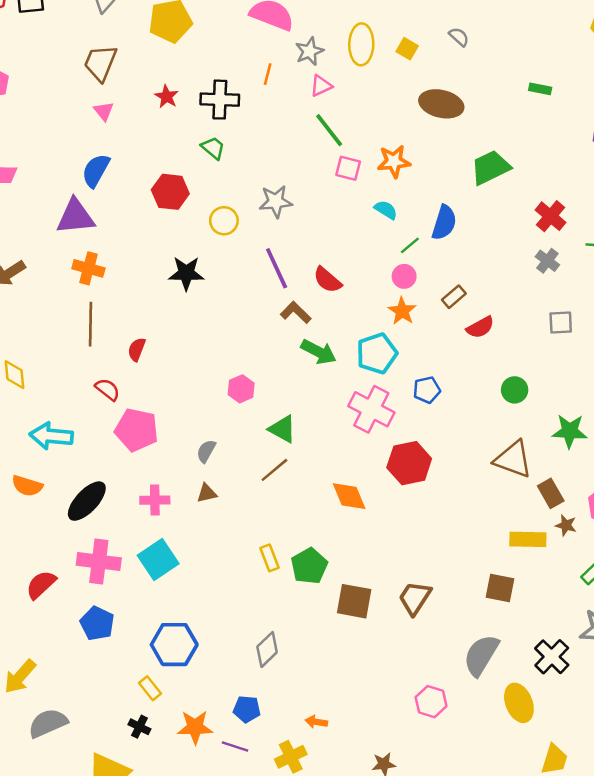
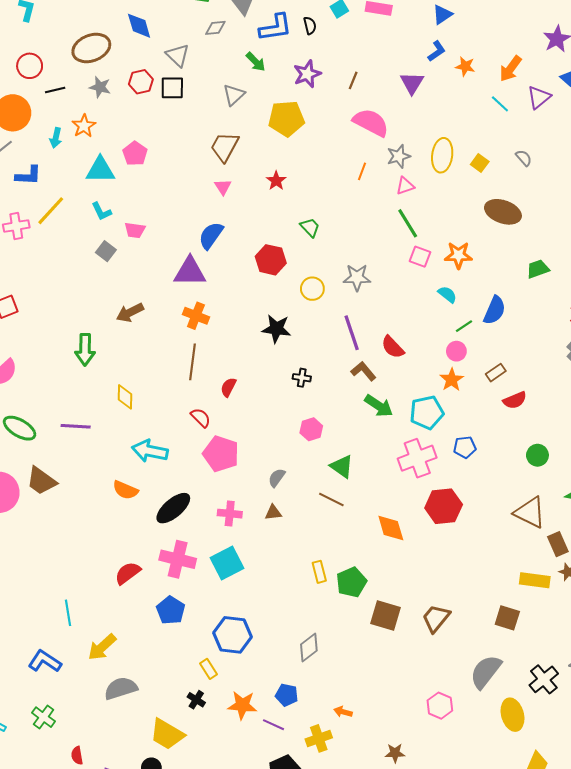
black cross: (220, 100) -> (302, 378), moved, size x0.6
green trapezoid: (490, 168) -> (538, 269), size x0.7
pink cross: (371, 409) -> (417, 458), turned 36
brown line: (274, 470) -> (331, 500), turned 60

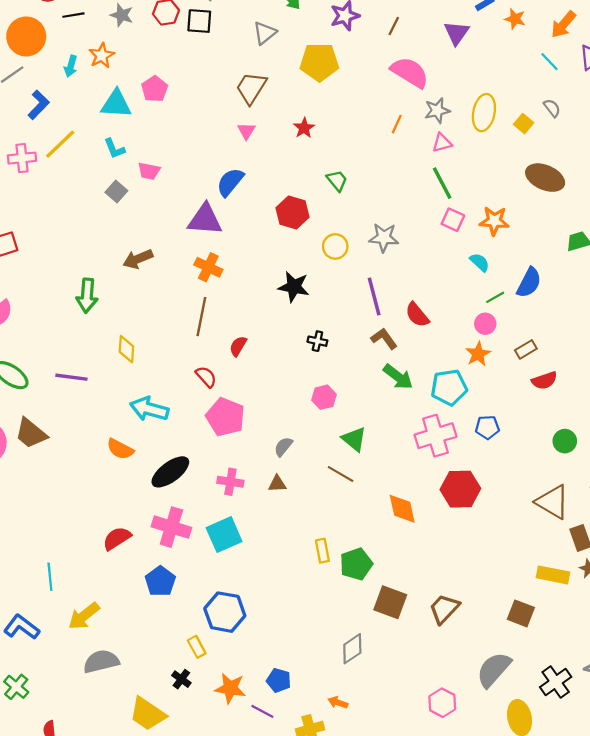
gray semicircle: (524, 158) -> (552, 108), moved
blue L-shape: (28, 175) -> (39, 105), turned -52
gray diamond: (309, 647) -> (352, 649), moved

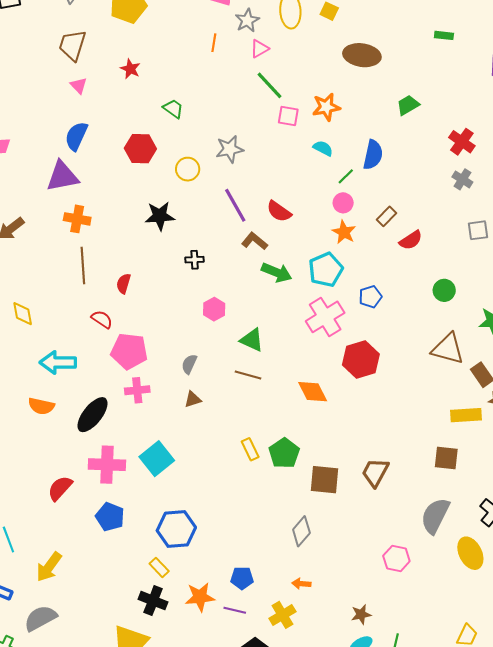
pink cross: (230, 482) -> (137, 390), moved
gray semicircle: (101, 661) -> (40, 618), moved
black cross: (181, 679) -> (153, 601), size x1.5

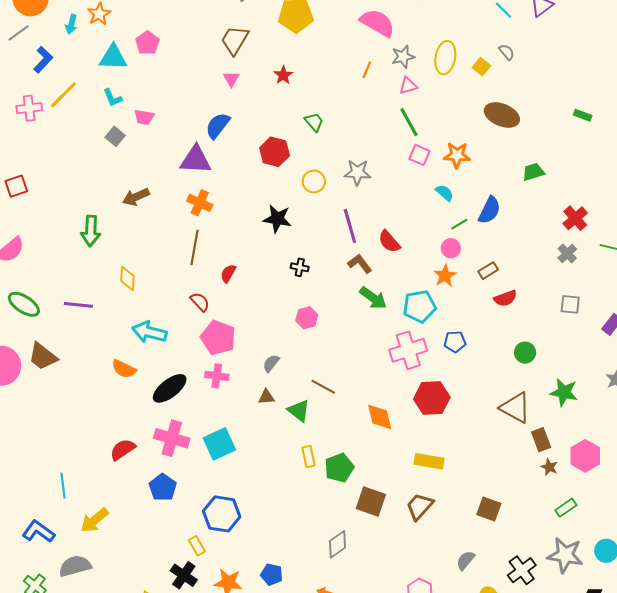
green triangle: (252, 340) -> (299, 411), moved
yellow rectangle: (466, 415) -> (429, 461), moved
gray semicircle: (435, 516) -> (466, 560), size x0.6

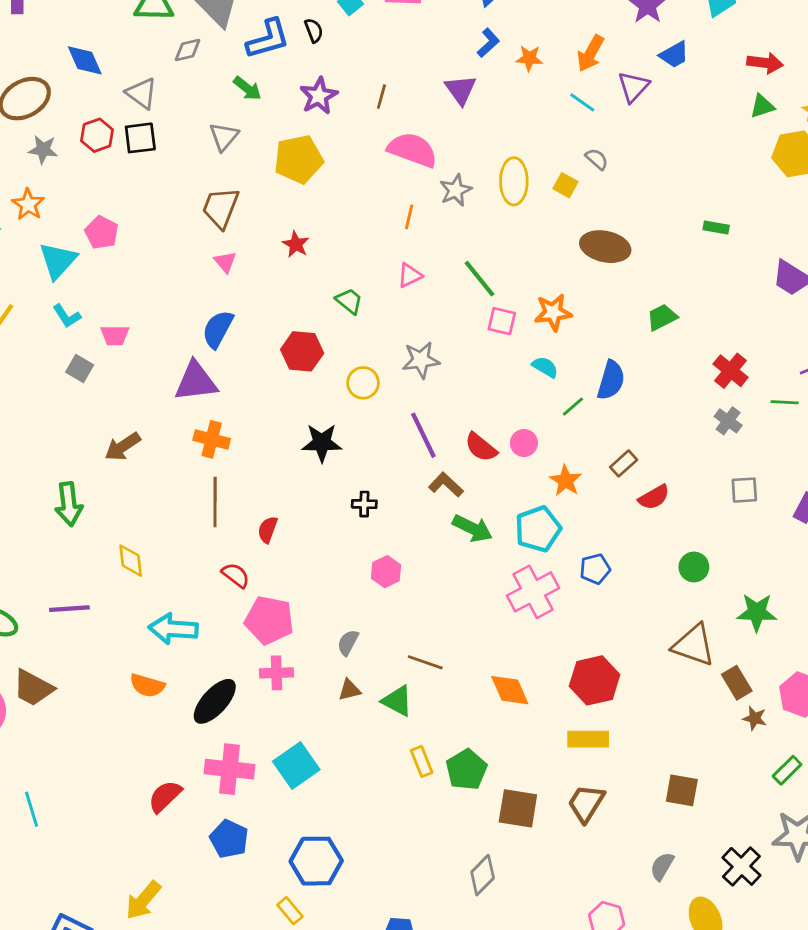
cyan triangle: (113, 57) -> (58, 261), turned -40
pink triangle: (408, 86) -> (410, 275), moved
pink circle: (451, 248) -> (524, 443), moved
red hexagon: (432, 398) -> (595, 680), moved
cyan line: (63, 486) -> (32, 809), moved

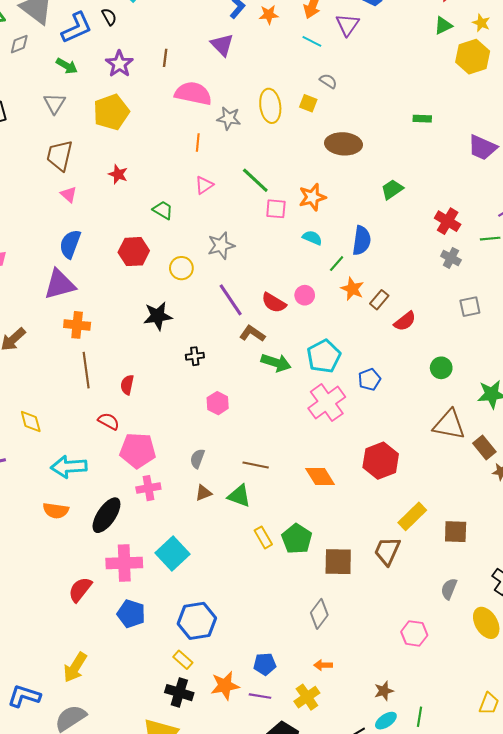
gray star: (456, 190) -> (229, 118), turned -30
orange star: (566, 481) -> (352, 289), moved
yellow rectangle: (588, 739) -> (412, 516), moved, turned -36

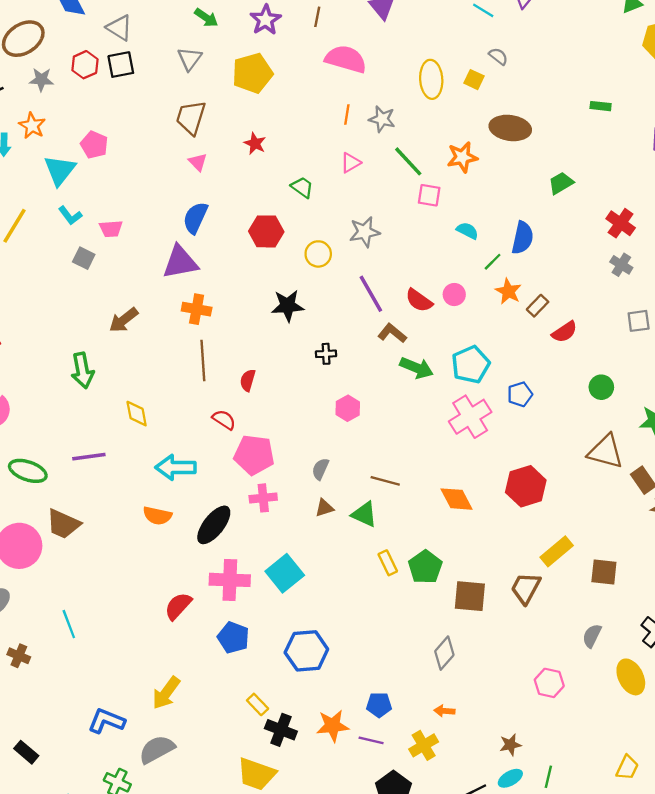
gray star: (229, 118) -> (382, 119), moved
orange star: (312, 197) -> (462, 157), moved
yellow rectangle: (183, 660) -> (258, 704), moved

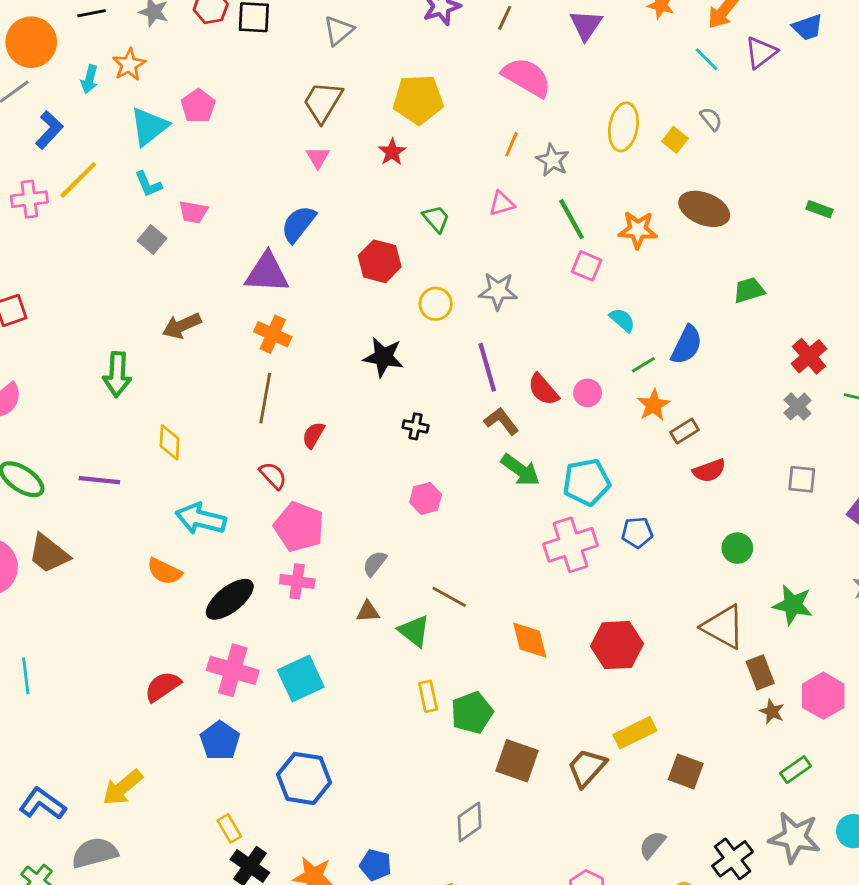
yellow pentagon: (252, 73) -> (418, 99), moved

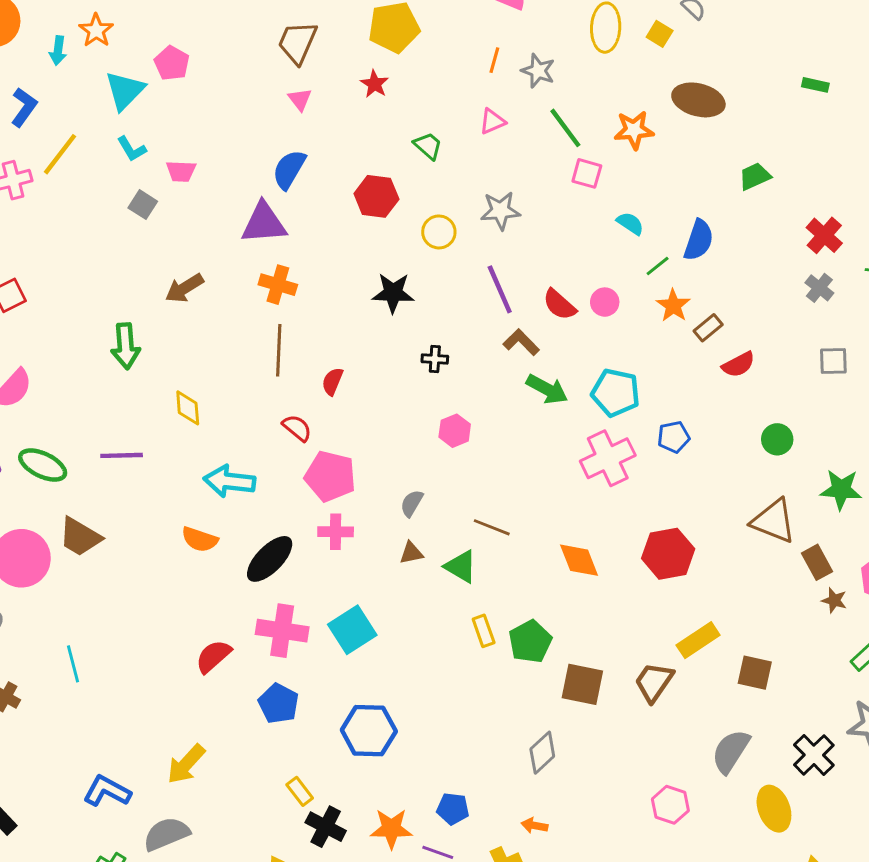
cyan pentagon: (587, 482) -> (616, 393), turned 30
gray semicircle: (652, 845) -> (731, 751), size x1.5

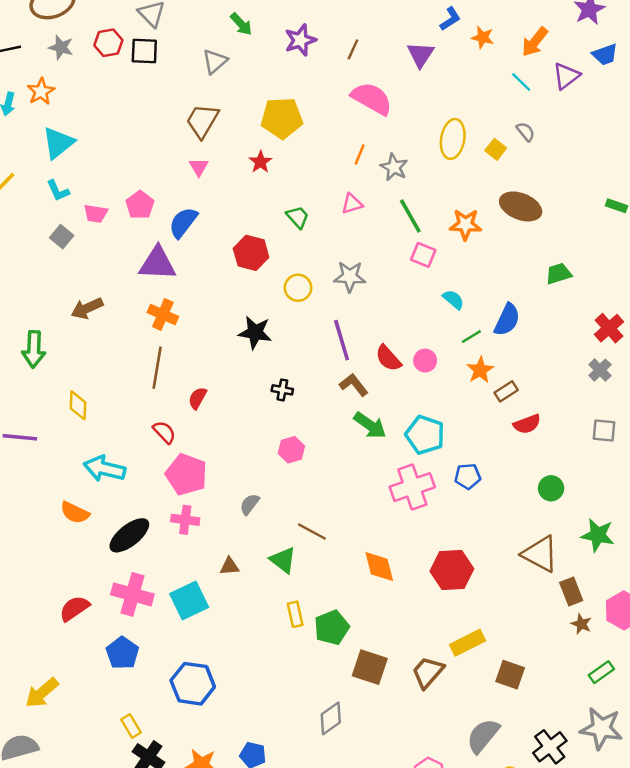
pink pentagon: (172, 63) -> (140, 205), moved
brown triangle: (411, 553) -> (230, 566), moved

